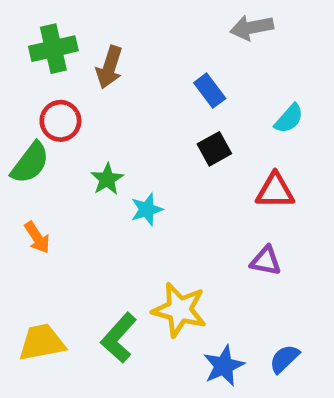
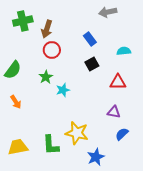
cyan semicircle: (289, 119) -> (124, 51), turned -136
red circle: (60, 121) -> (52, 50), moved
green L-shape: (119, 338) -> (51, 145), turned -45
blue semicircle: (284, 359) -> (122, 134), moved

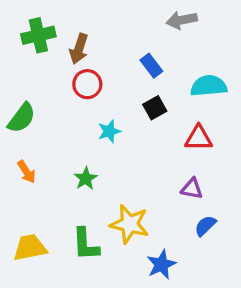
cyan semicircle: (124, 51) -> (209, 86), size x1.5
green star: (46, 77) -> (86, 179), moved
cyan star: (63, 90) -> (109, 131), moved

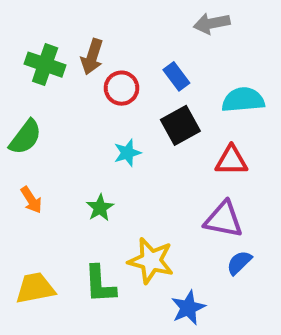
green cross: (38, 35) -> (45, 65), moved, turned 32
red circle: (87, 84) -> (121, 88), moved
black square: (155, 108) -> (180, 125), size x1.4
purple triangle: (192, 189) -> (223, 219), size x1.5

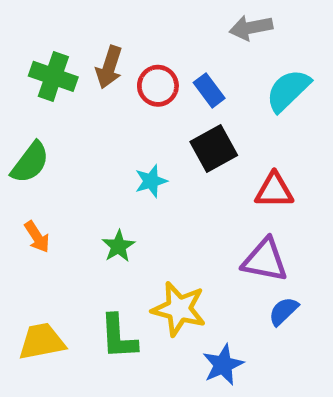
red circle: (121, 88) -> (158, 86), moved
cyan semicircle: (243, 100) -> (288, 90), moved, turned -39

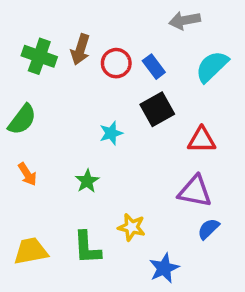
yellow star: (179, 309) -> (132, 227), size x0.7

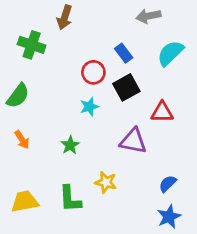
brown arrow: (80, 49) -> (65, 17), moved
red circle: (116, 63) -> (93, 72), moved
purple triangle: (195, 191) -> (133, 141), moved
blue star: (164, 268) -> (169, 217), moved

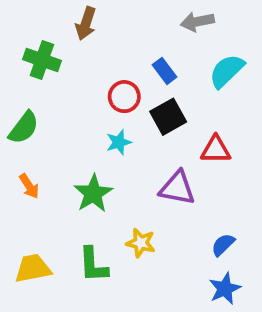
green star: (70, 145) -> (93, 193), size x1.5

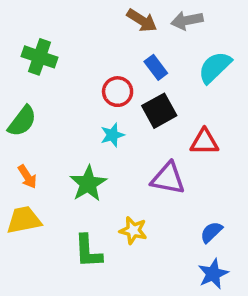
brown arrow: (86, 23) -> (142, 20), moved, turned -76
yellow trapezoid: (33, 268) -> (24, 220), moved

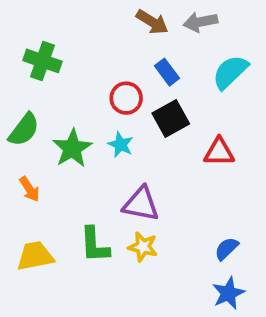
cyan star: (112, 135) -> (121, 145), turned -30
purple triangle: (168, 178) -> (141, 204), moved
green star: (88, 184) -> (72, 148), moved
yellow trapezoid: (24, 220) -> (35, 256), moved
green L-shape: (88, 251) -> (95, 245), moved

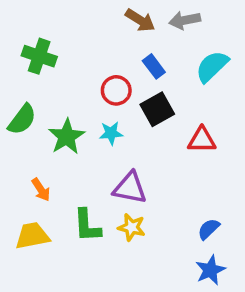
cyan star: (121, 145) -> (111, 133), turned -30
orange arrow: (30, 189) -> (41, 190), moved

